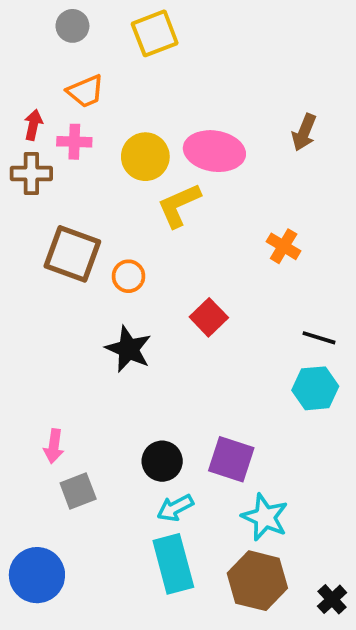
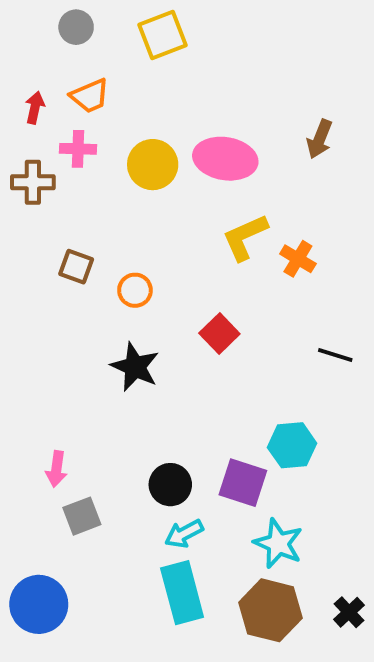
red arrow: (33, 125) -> (35, 108), moved
yellow L-shape: (179, 205) -> (245, 237), moved
brown square: (72, 254) -> (76, 267), size x0.6
cyan hexagon: (315, 388) -> (292, 445), moved
black cross: (332, 599) -> (349, 612), moved

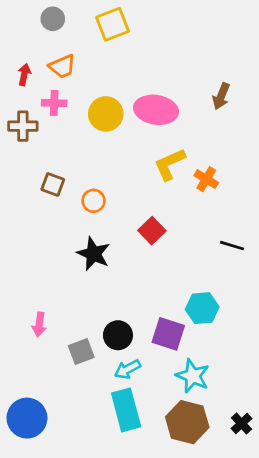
gray square: (82, 516) -> (81, 352), moved

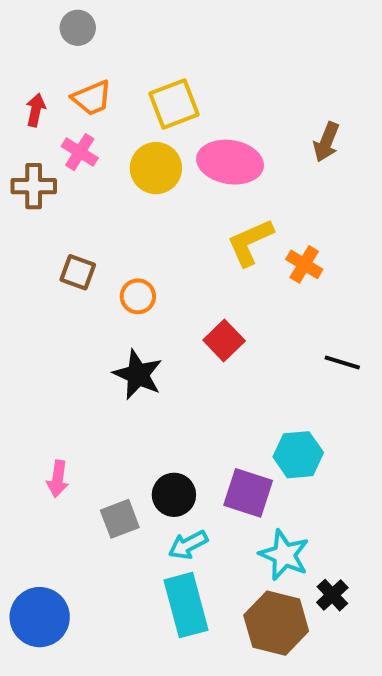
yellow square: (113, 24) -> (174, 104), moved
pink cross: (54, 103) -> (80, 152), turned 30
black cross: (242, 423) -> (332, 595), moved

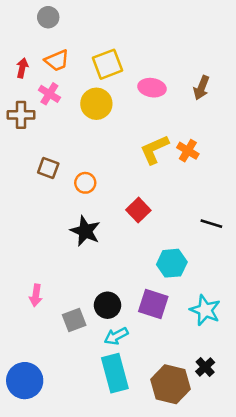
pink ellipse: (230, 162) -> (152, 88), moved, size x0.7
orange cross: (304, 264) -> (188, 151), moved
cyan hexagon: (298, 455) -> (172, 263), moved
cyan star: (284, 555) -> (205, 310), moved

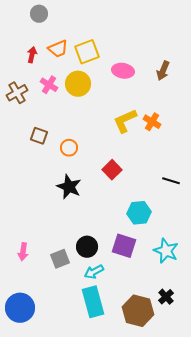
orange trapezoid: (57, 60) -> (58, 49), moved
red arrow: (22, 68) -> (32, 55), moved
pink cross: (49, 94) -> (49, 85), moved
brown cross: (21, 115) -> (17, 93), turned -30
pink arrow: (36, 295) -> (23, 252), moved

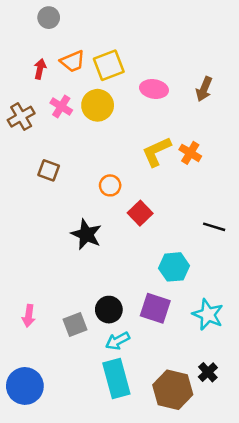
orange circle: (69, 148) -> (110, 185), moved

